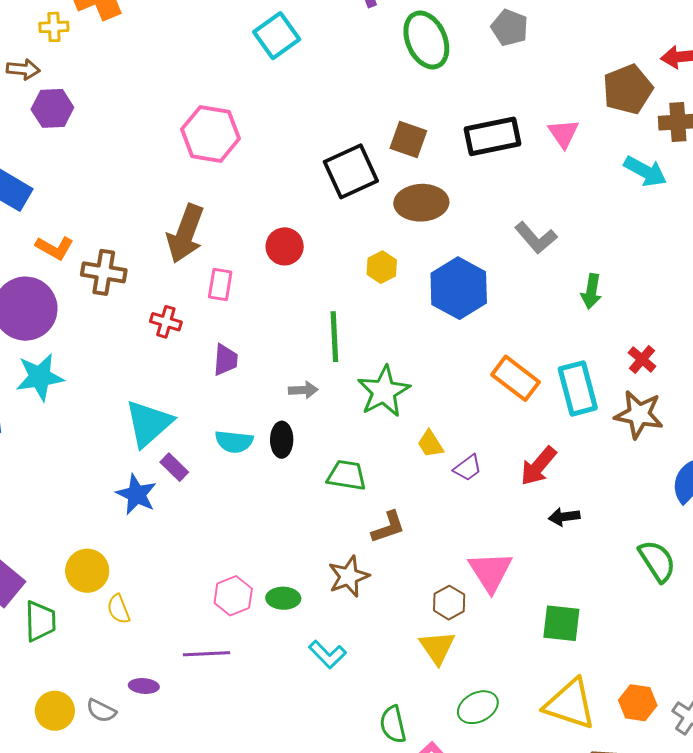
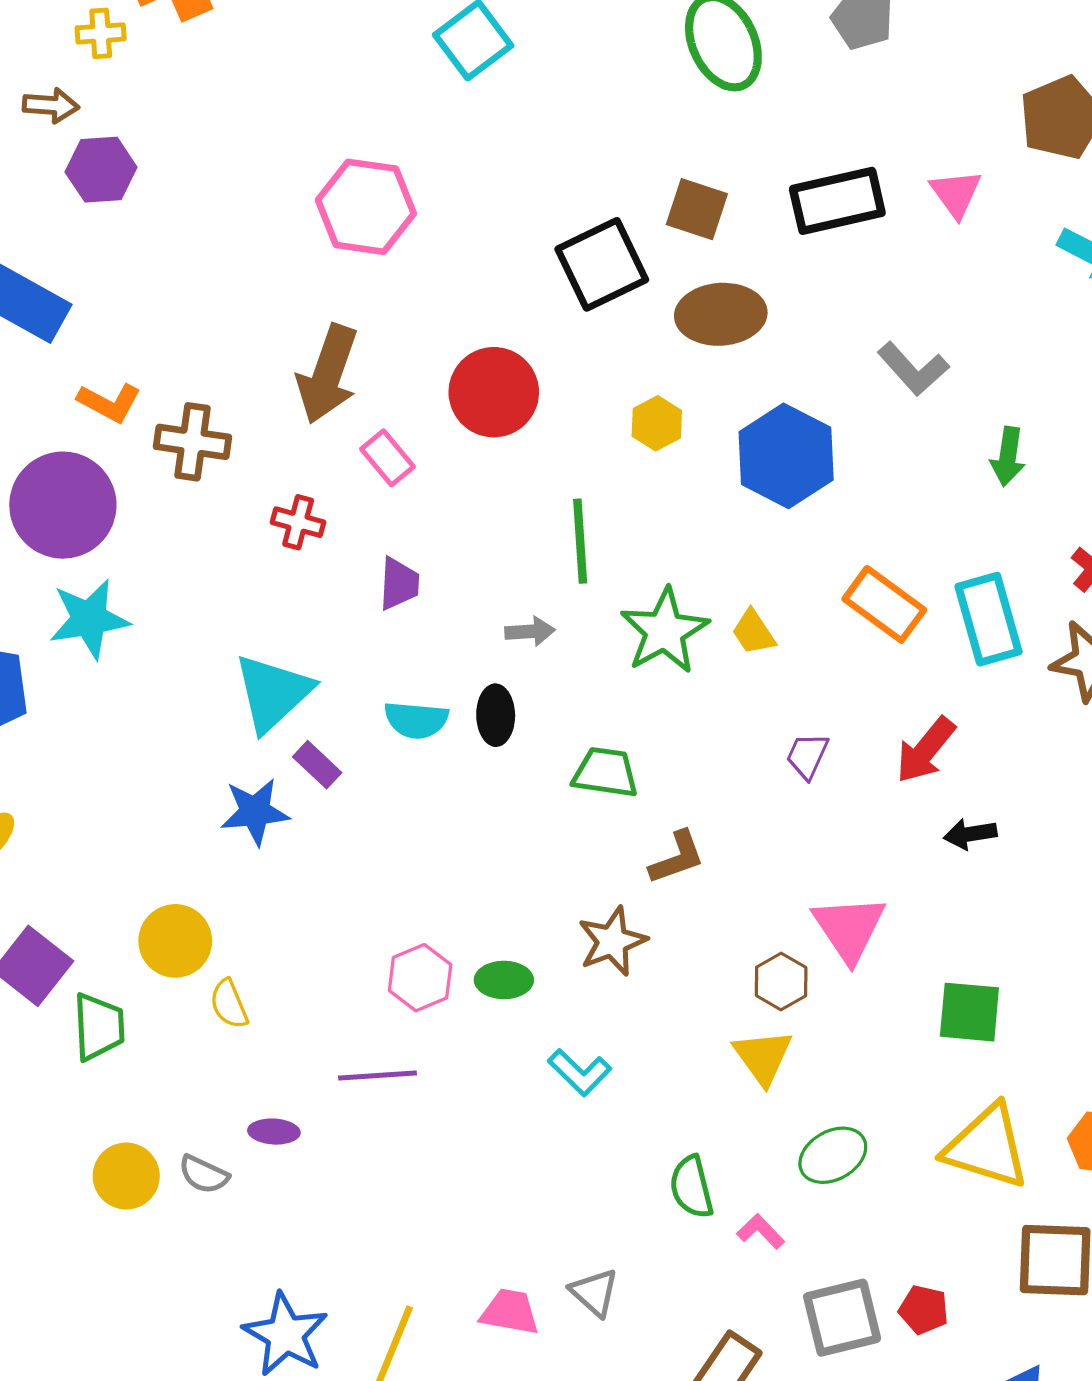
red circle: (285, 246) -> (494, 392), size x1.4
pink rectangle: (220, 284) -> (387, 458), turned -48
yellow trapezoid: (430, 444) -> (753, 632), moved
purple trapezoid: (468, 468) -> (807, 756), turned 152
blue star: (136, 494) -> (255, 812), turned -30

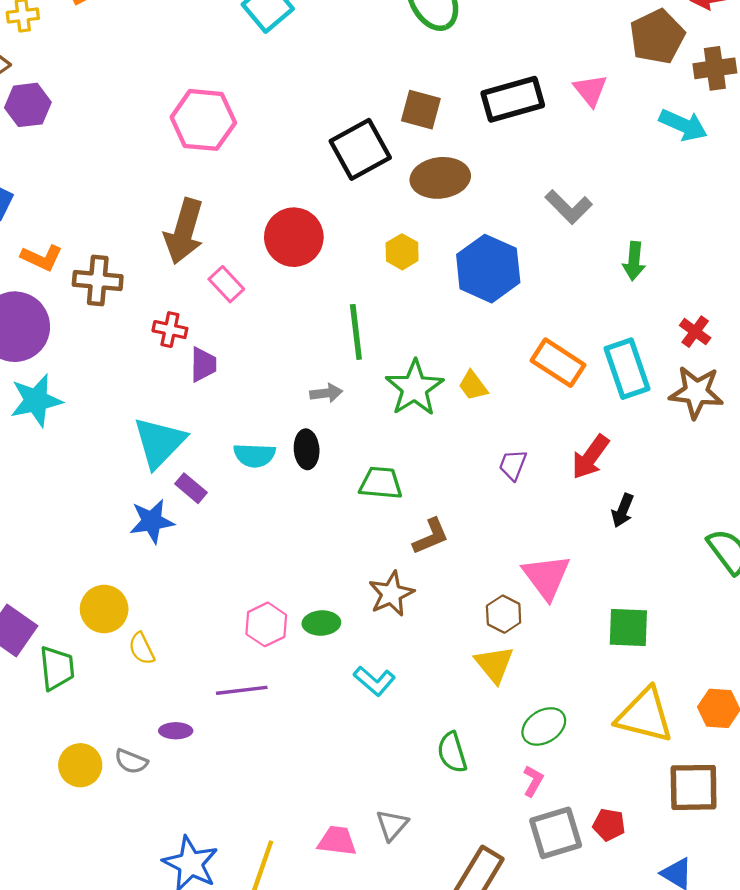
purple trapezoid: (399, 584) -> (203, 364), moved
black arrow: (970, 834) -> (623, 510), turned -56
pink L-shape: (761, 1231) -> (533, 781), moved, turned 76
gray triangle: (594, 1292) -> (392, 825), turned 32

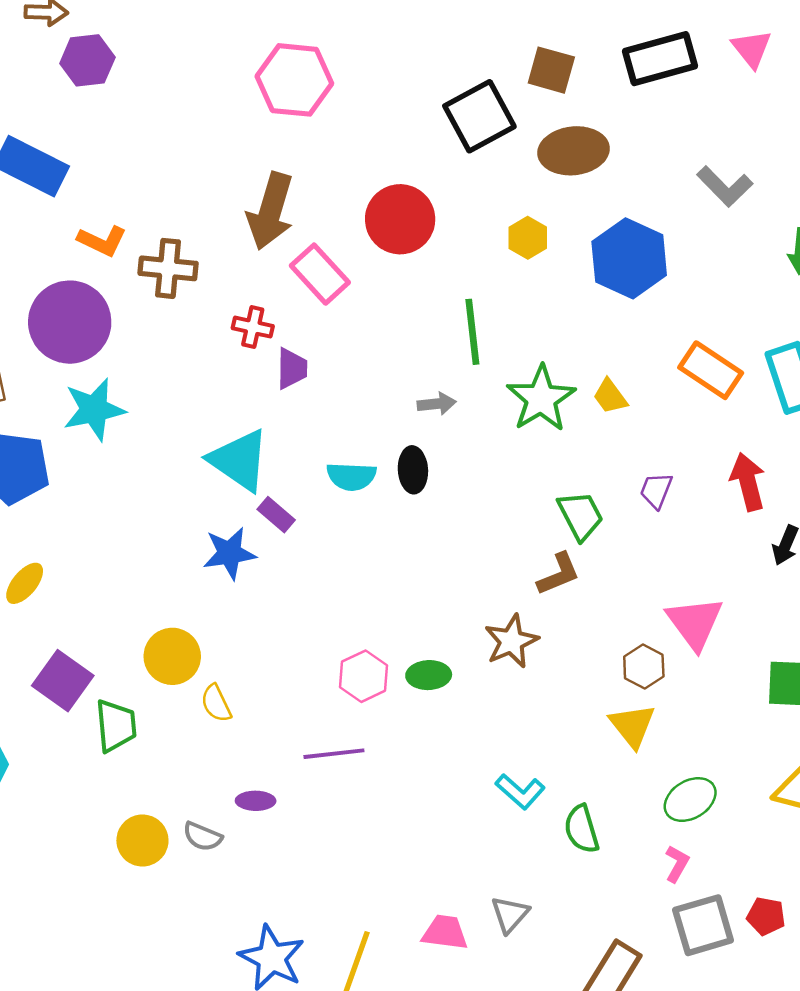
pink rectangle: (226, 284) -> (320, 274), size x1.4
cyan triangle: (159, 442) -> (239, 460), turned -40
red arrow: (590, 457) -> (748, 482), turned 129
green trapezoid: (381, 483) -> (580, 516), moved, turned 57
cyan L-shape: (374, 681) -> (520, 791), moved

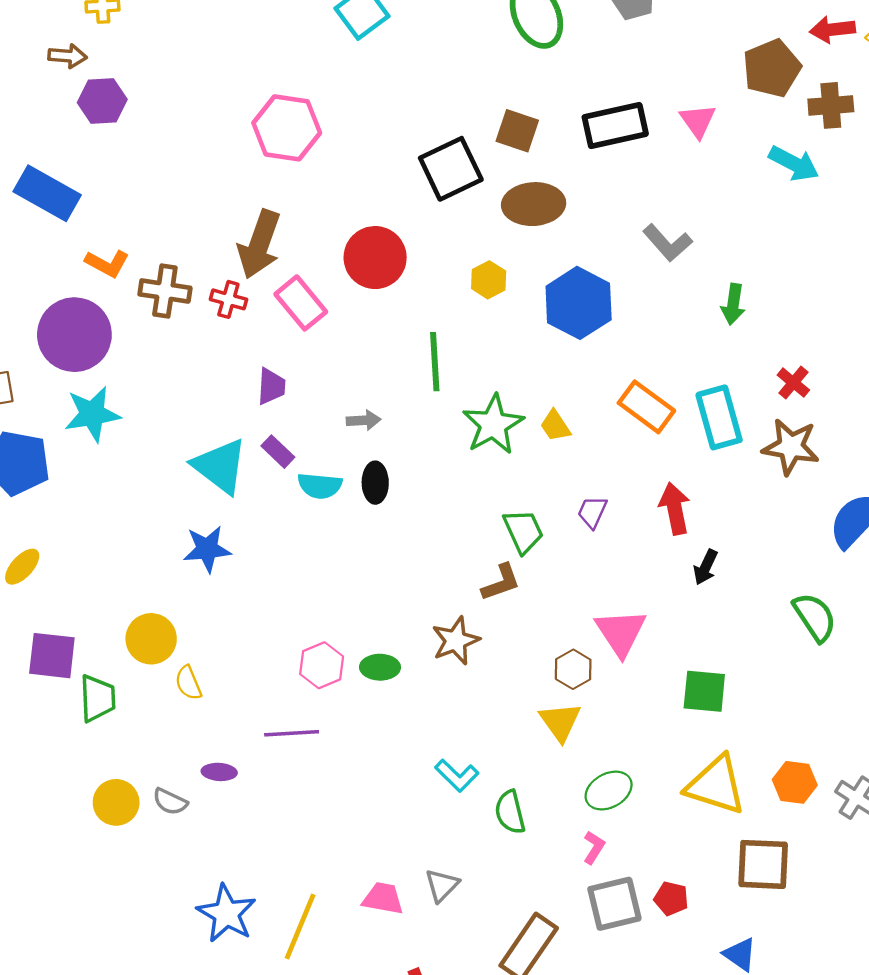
red cross: (253, 327) -> (228, 299), moved
gray arrow: (437, 404) -> (364, 420), moved
purple rectangle: (276, 515) -> (278, 452), moved
purple square: (63, 681) -> (52, 656), turned -32

